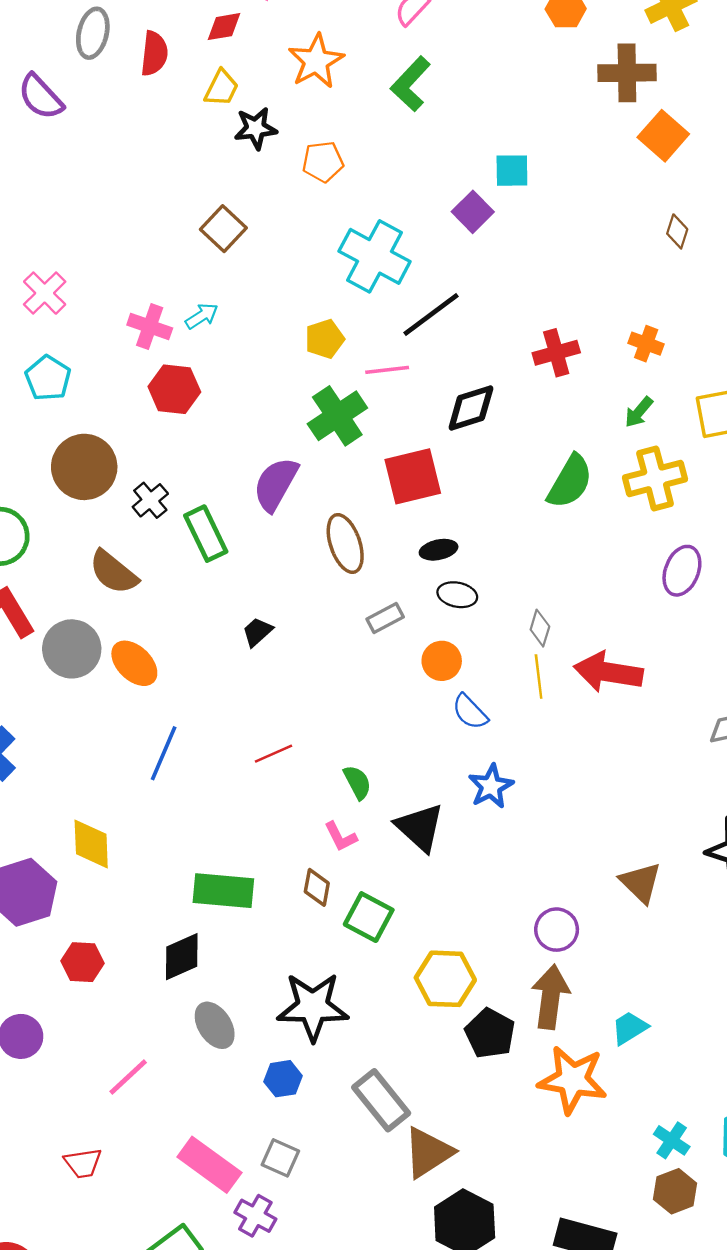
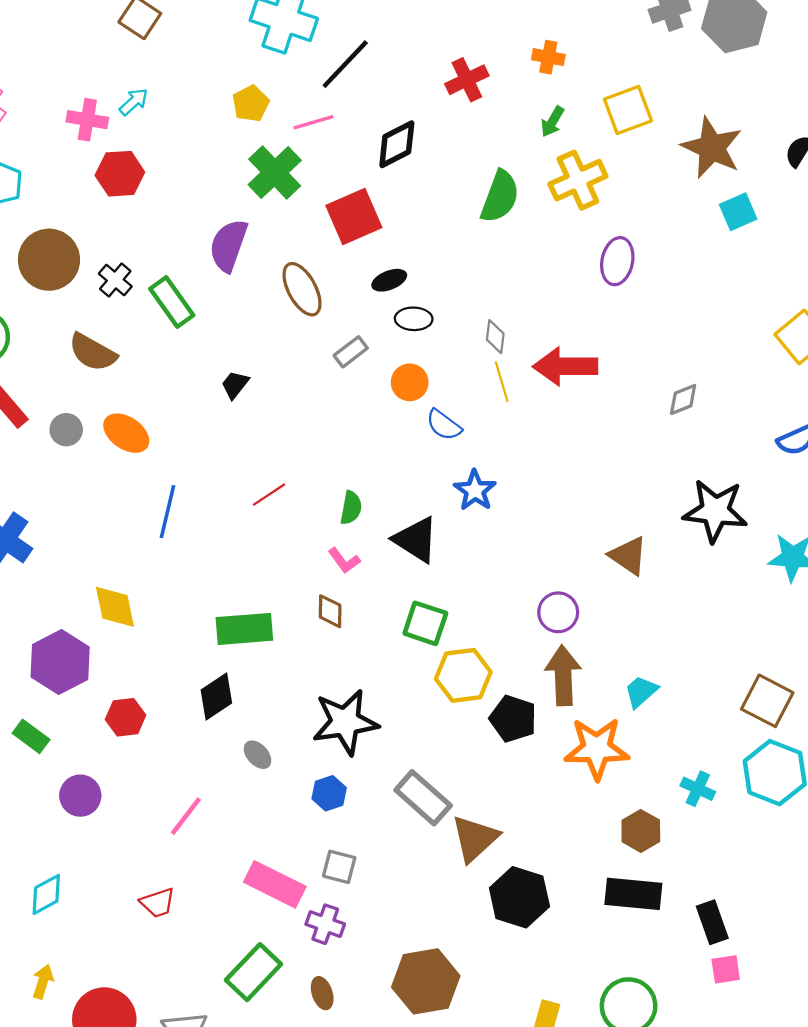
gray circle: (72, 649) -> (66, 430), size x0.6
green semicircle: (357, 782) -> (351, 508), turned 48
green square: (369, 917) -> (425, 623), moved
gray ellipse: (215, 1025) -> (258, 755), size x0.7
brown hexagon: (675, 1191) -> (641, 831), moved

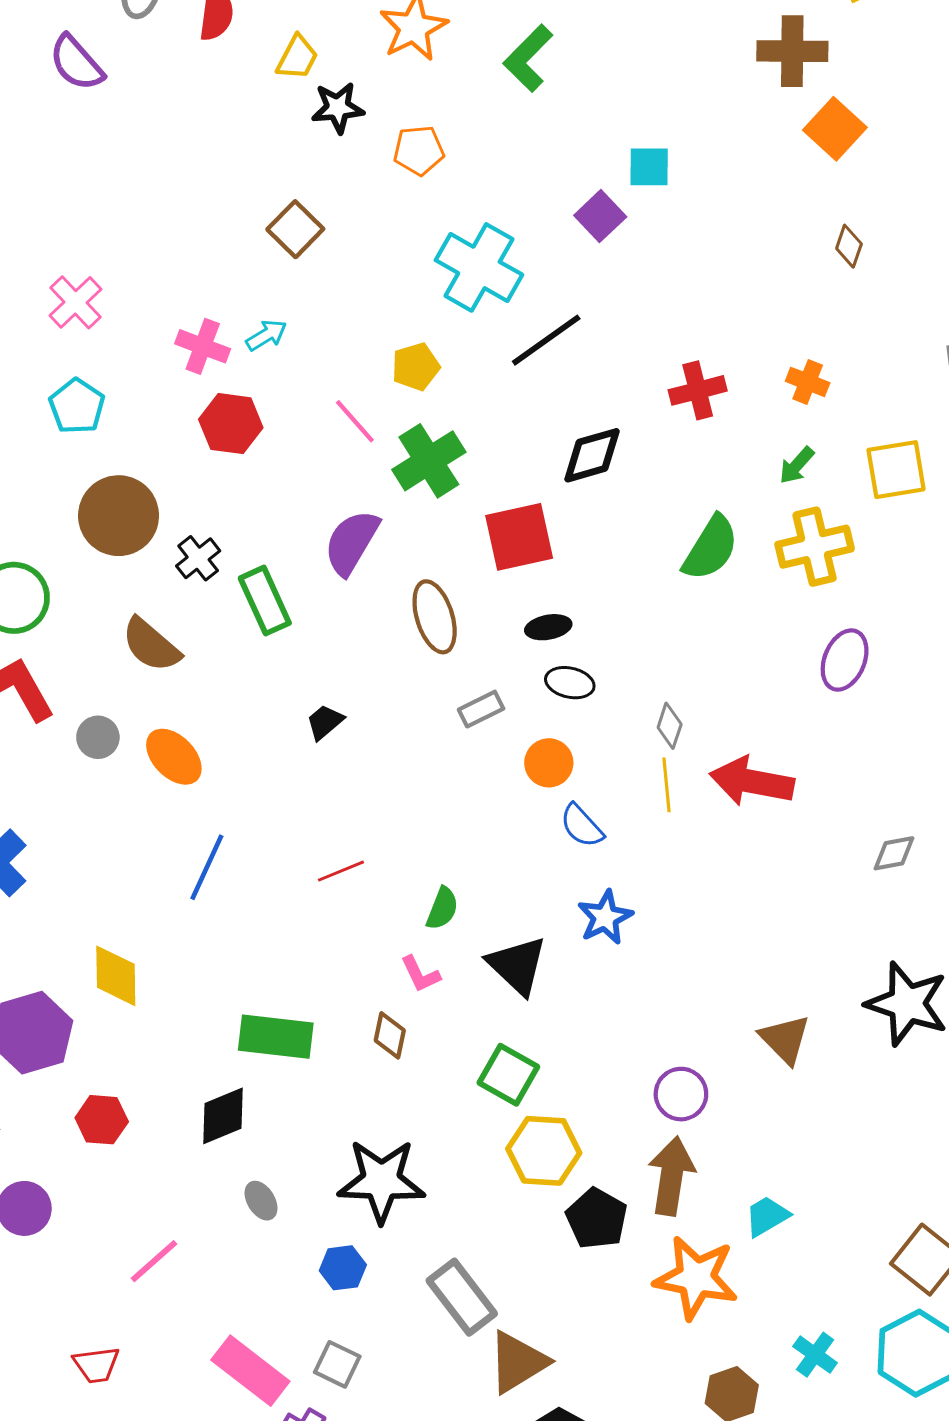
pink line: (313, 122) -> (355, 421), moved, turned 54

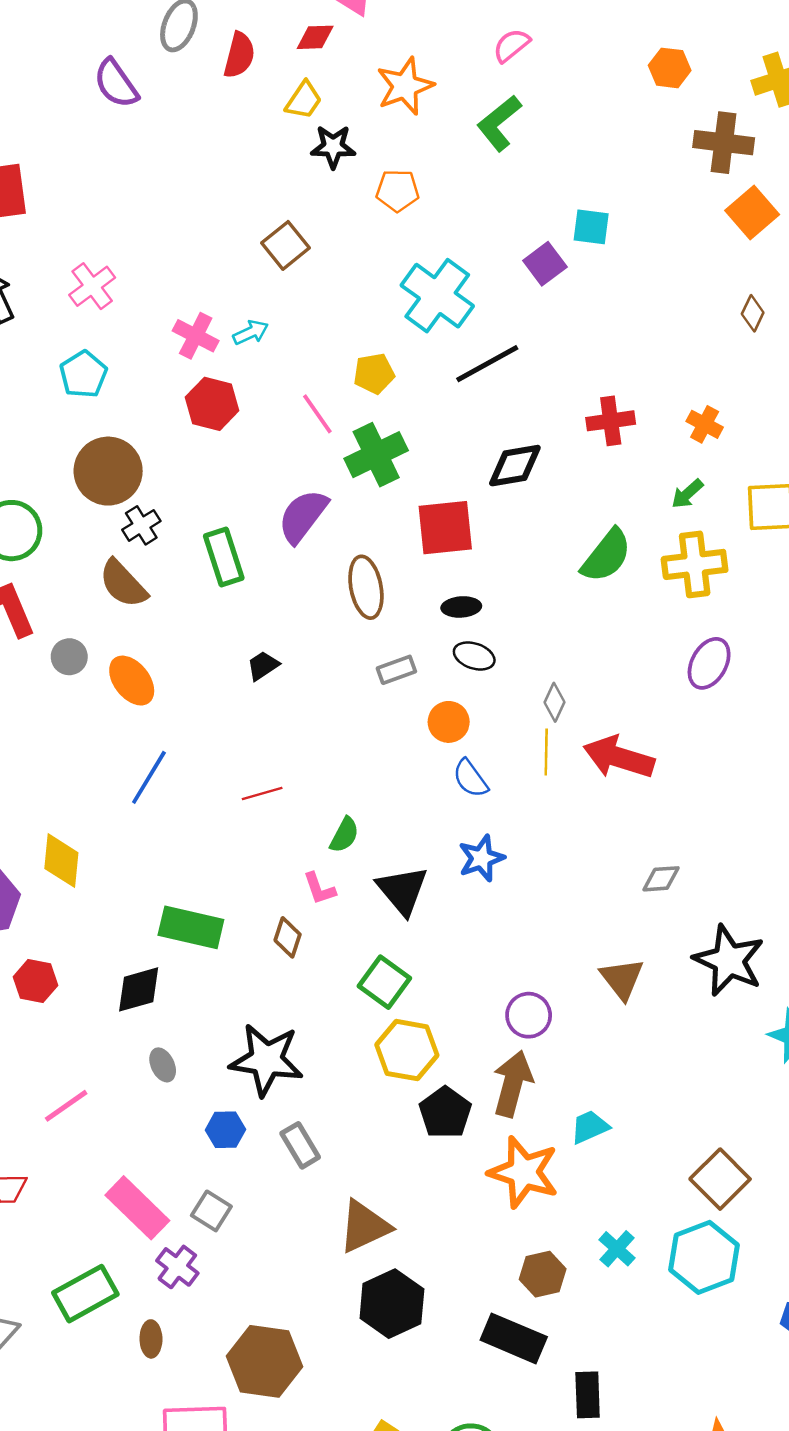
black cross: (198, 558) -> (141, 525), moved
gray diamond: (894, 853) -> (661, 879), moved
gray rectangle: (462, 1297) -> (300, 1145), moved, size x0.7

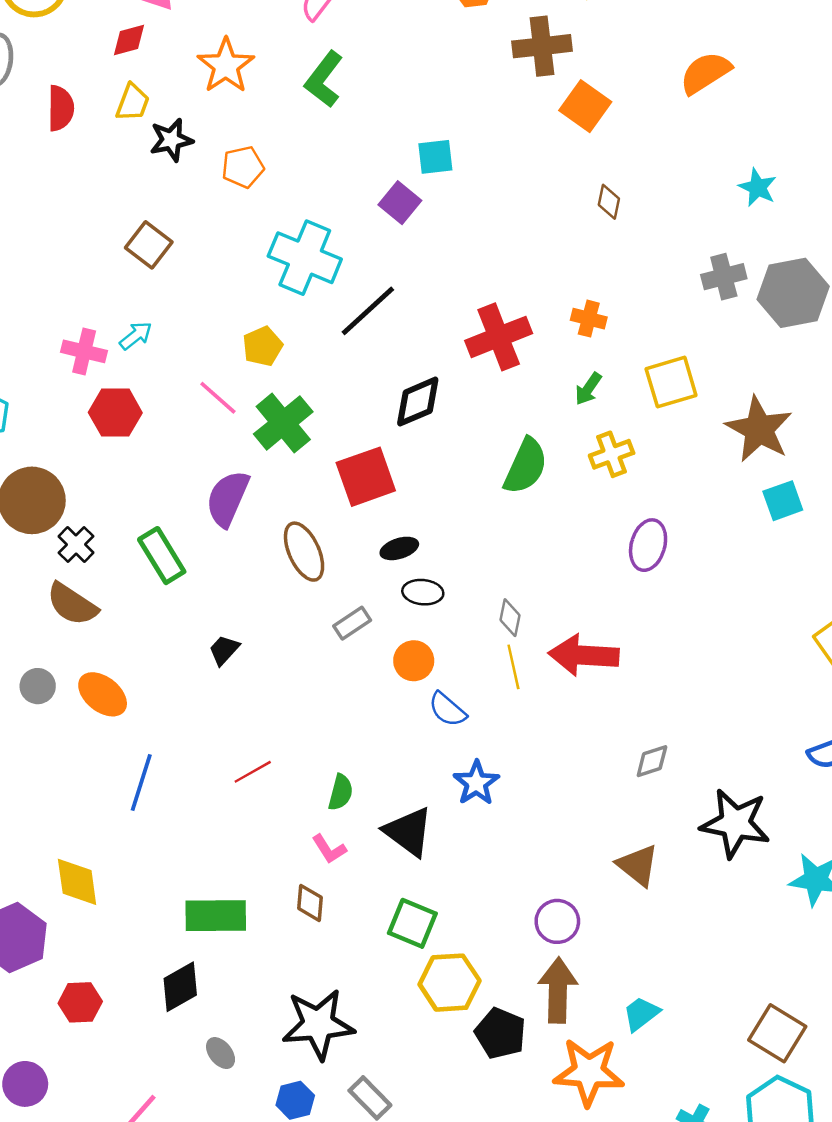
red semicircle: (239, 55) -> (61, 108), moved
red cross: (611, 421) -> (499, 337), size x1.4
yellow cross: (695, 564) -> (612, 454), size x0.7

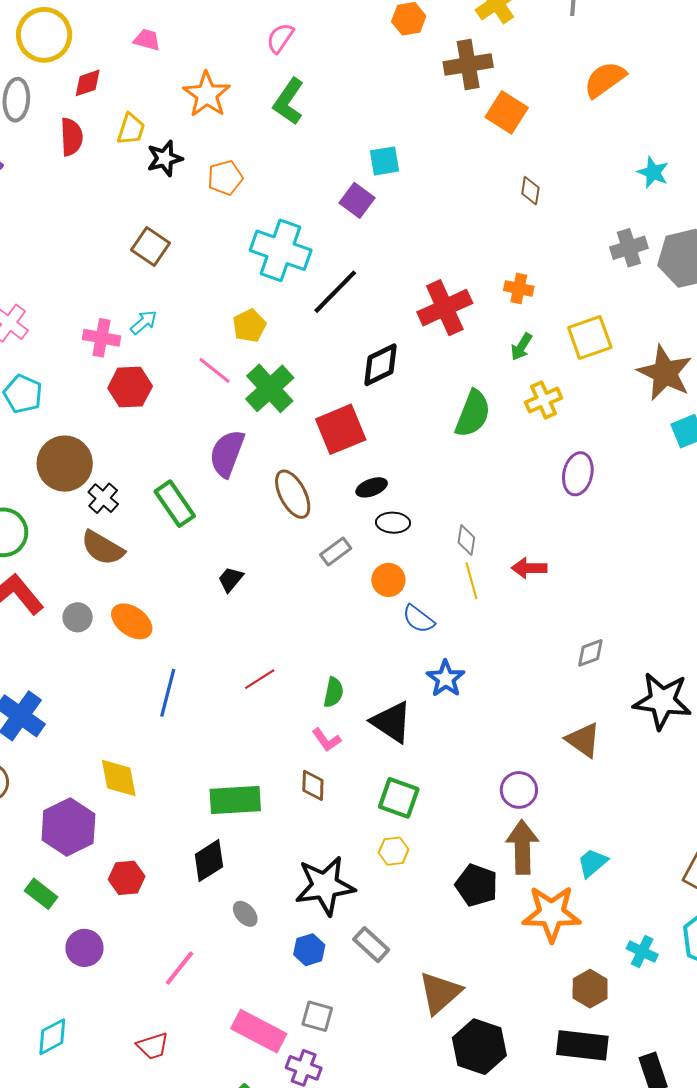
red diamond: (129, 40) -> (88, 83), moved
red arrow: (584, 655) -> (529, 568), size x0.6
yellow hexagon: (450, 983) -> (394, 851), moved, size x0.6

